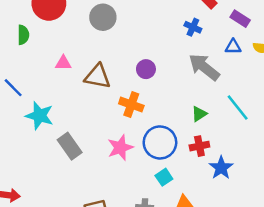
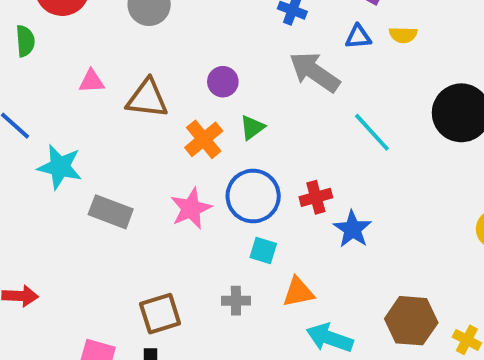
orange cross: (131, 105) -> (204, 139), turned 35
green triangle: (199, 114) -> (252, 127), moved
gray rectangle: (70, 146) -> (111, 212), turned -30
cyan square: (164, 177) -> (263, 250), turned -35

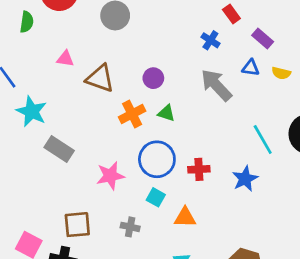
green triangle: (252, 127) -> (166, 113), turned 42
cyan line: (372, 132) -> (263, 140), moved
pink star: (191, 208) -> (110, 176), moved
blue star: (352, 229) -> (245, 179), moved
orange triangle: (298, 292) -> (185, 217), moved

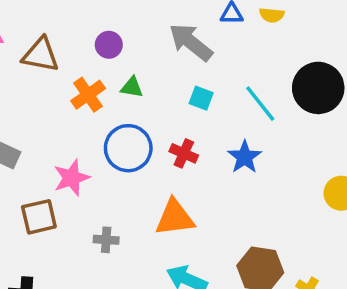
red cross: (199, 169) -> (184, 153), turned 35
cyan square: (156, 197) -> (201, 98), moved
orange triangle: (185, 217) -> (175, 218), size x1.4
brown square: (77, 225) -> (39, 217), moved

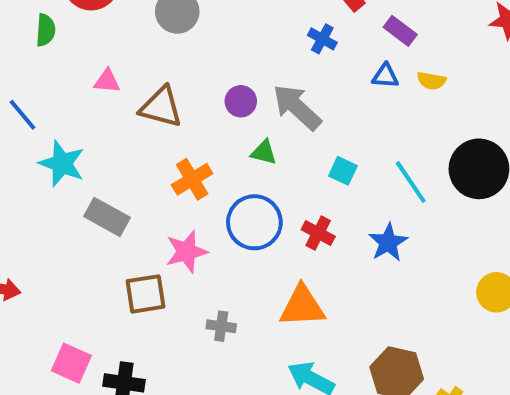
gray arrow: (191, 42) -> (297, 107), moved
orange cross: (88, 95) -> (192, 179), moved

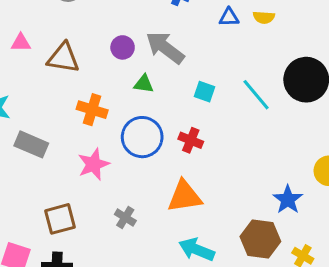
orange cross: (192, 179) -> (92, 110), turned -36
blue star: (388, 242) -> (288, 200), moved
brown square: (146, 294) -> (60, 219), moved
gray cross: (221, 326) -> (125, 218), turned 30

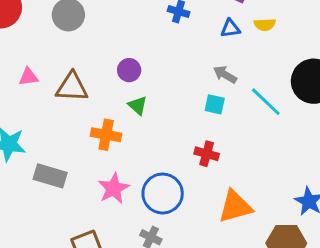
gray arrow: (165, 48) -> (225, 74), moved, size x0.6
green triangle: (144, 84) -> (138, 105), moved, turned 40
blue circle: (142, 137) -> (163, 194), moved
orange triangle: (185, 196) -> (235, 207), moved

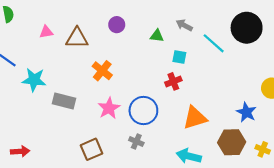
cyan square: (215, 104) -> (179, 57), moved
green triangle: (138, 105) -> (157, 36), moved, turned -32
orange cross: (106, 135) -> (102, 71), turned 30
red cross: (207, 154) -> (173, 81), turned -35

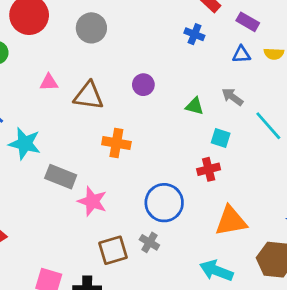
orange cross: (102, 71) -> (116, 143), turned -36
pink star: (109, 108) -> (92, 201), moved, turned -30
brown square: (92, 149) -> (113, 250), moved

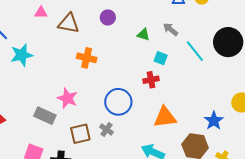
cyan star: (25, 144) -> (22, 55), turned -30
gray rectangle: (61, 177) -> (45, 116), moved

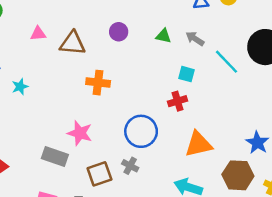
green triangle: (143, 35) -> (163, 36), moved
cyan star: (22, 55) -> (20, 87), size x0.6

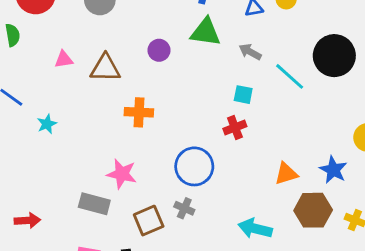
green triangle: (163, 36) -> (205, 32), moved, size x1.6
orange triangle: (198, 144) -> (286, 174), moved, size x0.7

